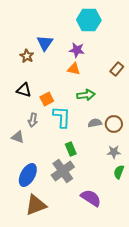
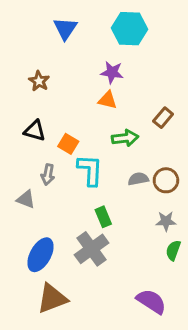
blue triangle: (45, 43) -> (65, 29), moved
brown rectangle: (117, 69) -> (163, 118), moved
orange square: (47, 99) -> (68, 144), turned -32
purple semicircle: (91, 198) -> (151, 301), moved

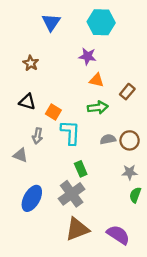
orange triangle: (108, 100) -> (97, 80), moved
brown triangle: (52, 298) -> (77, 229), moved

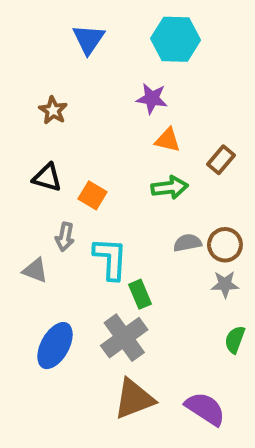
cyan L-shape: (70, 132) -> (110, 259), moved
gray star: (130, 172) -> (225, 284), moved

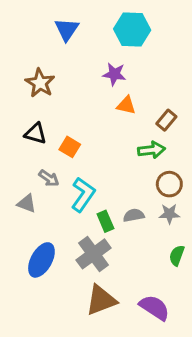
brown star: (53, 110) -> (40, 83), size x1.4
green arrow: (170, 187) -> (151, 150), moved
gray arrow: (65, 237) -> (49, 178), turned -66
gray semicircle: (187, 243) -> (134, 215), moved
cyan L-shape: (110, 259) -> (83, 195), turned 32

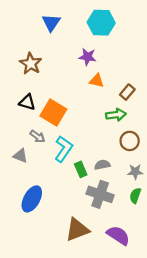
orange square: (70, 147) -> (53, 113), size x1.6
gray star: (169, 214) -> (135, 172), moved
gray cross: (94, 254) -> (100, 194), moved, turned -35

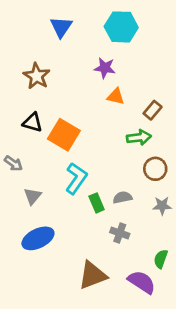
gray arrow: (37, 136) -> (13, 163), moved
gray triangle: (20, 156) -> (33, 196), moved, turned 49
gray cross: (100, 194) -> (120, 233), size x0.6
green semicircle: (135, 196) -> (161, 259), moved
blue ellipse: (32, 199) -> (38, 238), turned 35

